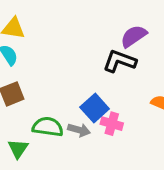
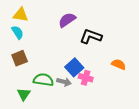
purple semicircle: (134, 36) -> (67, 20), moved

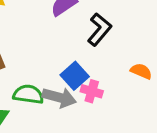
black L-shape: (91, 36) -> (99, 29), turned 110
gray arrow: (64, 82) -> (59, 97), size x1.5

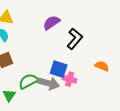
blue square: (75, 76) -> (59, 69), turned -30
green semicircle: (28, 94) -> (28, 81), turned -36

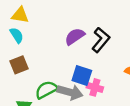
purple semicircle: (51, 23) -> (75, 36), moved

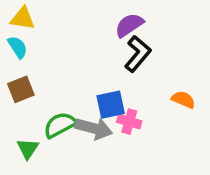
purple semicircle: (75, 36) -> (129, 25), moved
blue square: (82, 76) -> (111, 105), turned -30

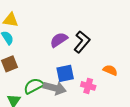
purple semicircle: (129, 25) -> (59, 40), moved
pink cross: (129, 122) -> (88, 86), moved

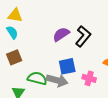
green semicircle: (34, 86) -> (37, 78), turned 42

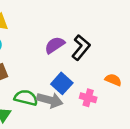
blue square: (67, 66) -> (62, 83), turned -36

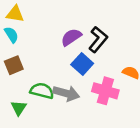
blue square: (62, 83) -> (82, 64), moved
pink cross: (88, 98) -> (105, 91), size x1.5

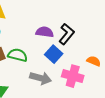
purple semicircle: (71, 37) -> (45, 32), turned 42
green semicircle: (42, 91) -> (18, 55), moved

